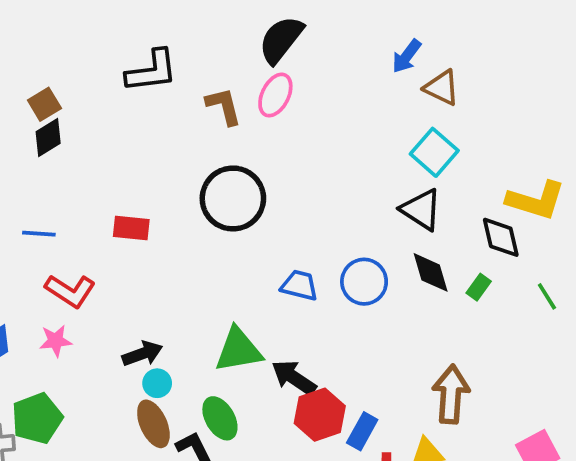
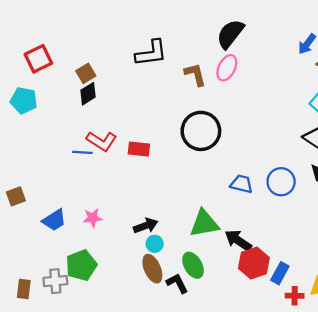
red L-shape: (70, 291) -> (102, 141), moved

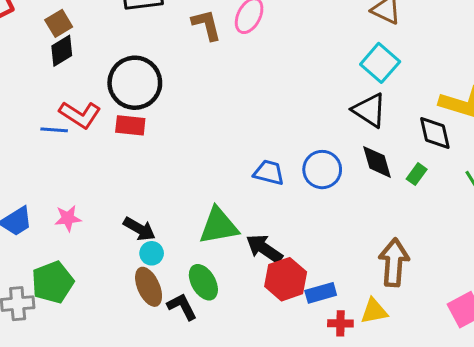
black circle: (201, 131) -> (135, 83), moved
black arrow: (146, 226) -> (139, 229), turned 50
blue rectangle: (280, 273) -> (321, 293), turned 45

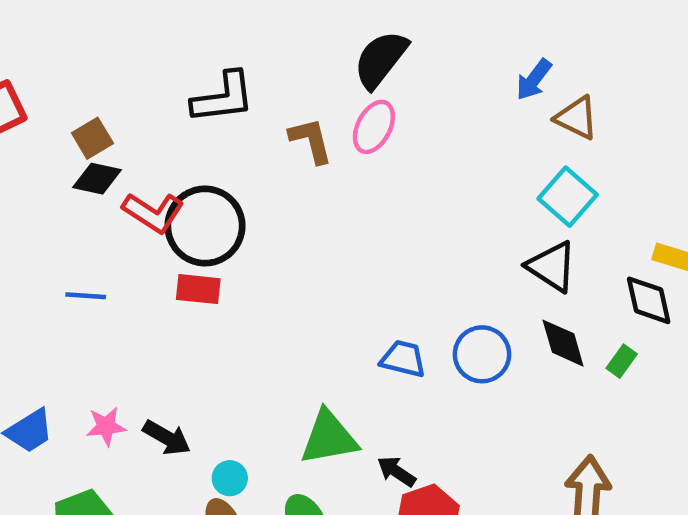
black diamond: (62, 51) -> (97, 179), turned 44
red L-shape: (80, 115) -> (153, 212), moved
black arrow: (139, 229) -> (167, 438), moved
black arrow: (264, 249) -> (396, 471), size x0.7

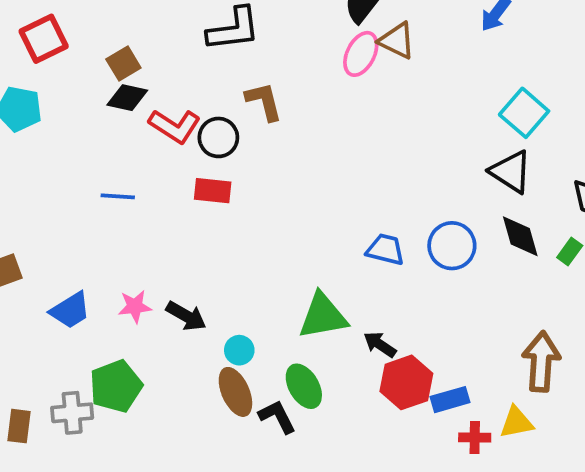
brown triangle: (577, 118) -> (397, 41), moved
brown L-shape: (311, 140) -> (264, 101), moved
black circle: (205, 226) -> (218, 137), size x0.6

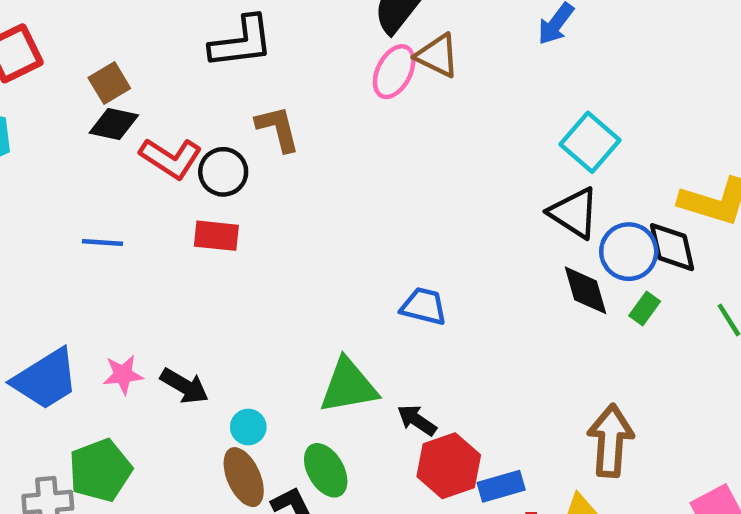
blue circle: (452, 246) -> (629, 252), moved
blue trapezoid: (70, 310) -> (45, 379), size x1.4

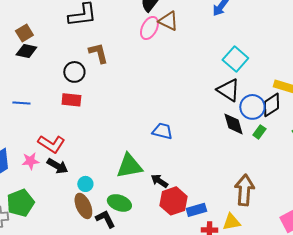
red L-shape: (171, 158) -> (51, 144), moved
black diamond: (672, 247) -> (271, 105), turned 70
green ellipse: (326, 470) -> (119, 203), turned -40

